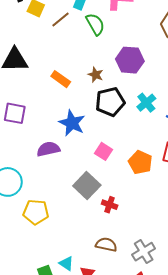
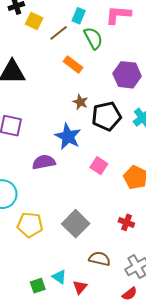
brown star: (96, 75) -> (80, 102), moved
orange rectangle: (61, 79) -> (73, 64), moved
gray square: (87, 185) -> (76, 224), moved
red cross: (110, 205) -> (126, 222), moved

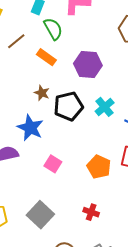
brown line: (59, 33) -> (16, 41), moved
orange rectangle: (73, 64) -> (46, 57), moved
pink square: (99, 166) -> (53, 164), moved

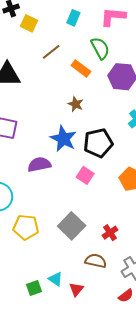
green semicircle: (53, 29) -> (100, 48), moved
black pentagon: (68, 106) -> (98, 143), moved
red cross: (91, 212) -> (110, 233), moved, turned 35

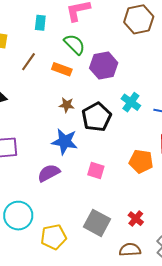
black pentagon: (98, 143) -> (97, 117), moved

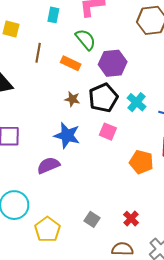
brown line: (28, 62) -> (38, 53), turned -30
black pentagon: (97, 117) -> (103, 98), moved
pink square: (96, 171) -> (108, 132), moved
gray square: (97, 223) -> (92, 219), size x0.6
yellow pentagon: (53, 237) -> (47, 229), turned -30

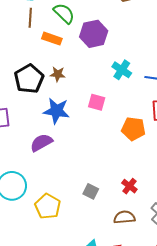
brown line: (38, 53) -> (30, 18), moved
black pentagon: (103, 98) -> (29, 79), moved

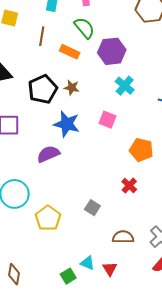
brown line: (30, 18) -> (42, 36), moved
cyan cross: (122, 70) -> (125, 86), moved
red cross: (129, 186) -> (129, 186), moved

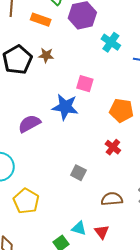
cyan cross: (125, 86) -> (111, 42), moved
blue star: (67, 124) -> (65, 107), moved
yellow pentagon: (48, 218) -> (26, 201), moved

